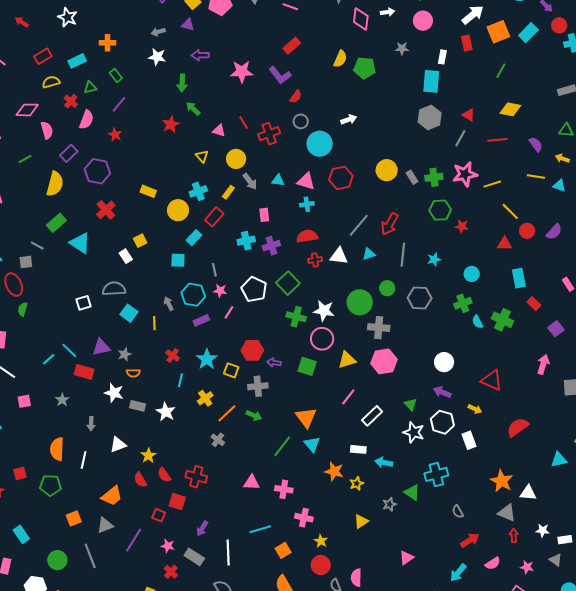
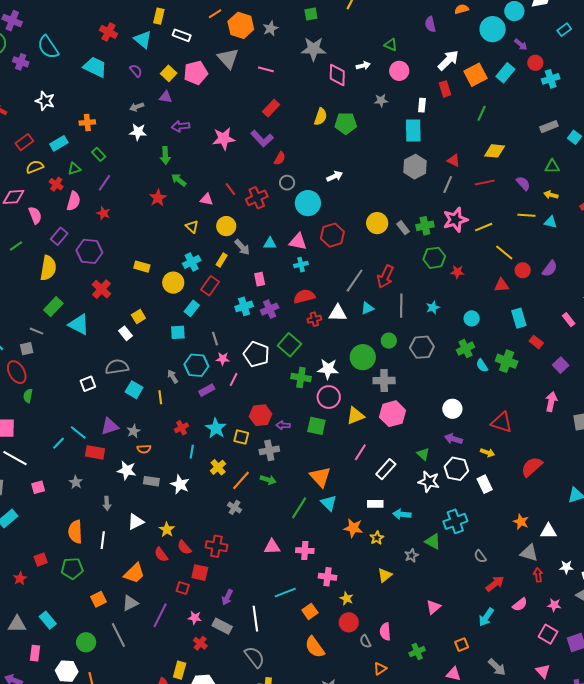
red cross: (173, 356) -> (182, 428), turned 32
orange star: (502, 481) -> (521, 522), size x0.7

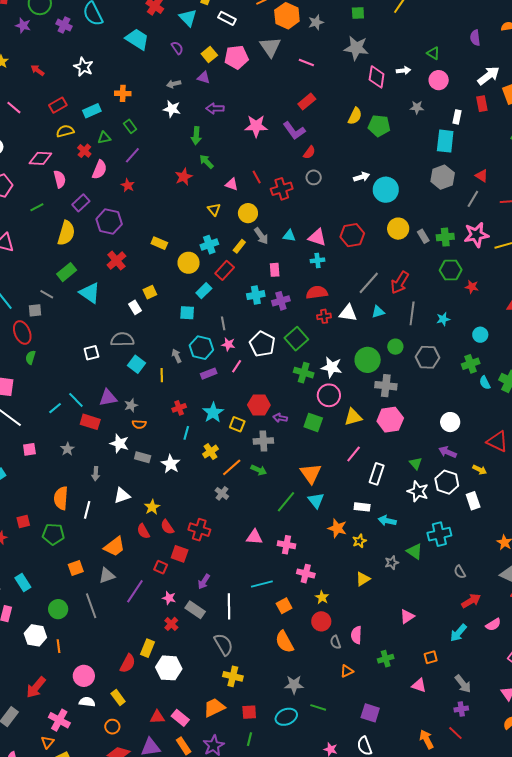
cyan circle: (308, 203) -> (386, 190), moved
white rectangle: (386, 469) -> (377, 474), turned -30

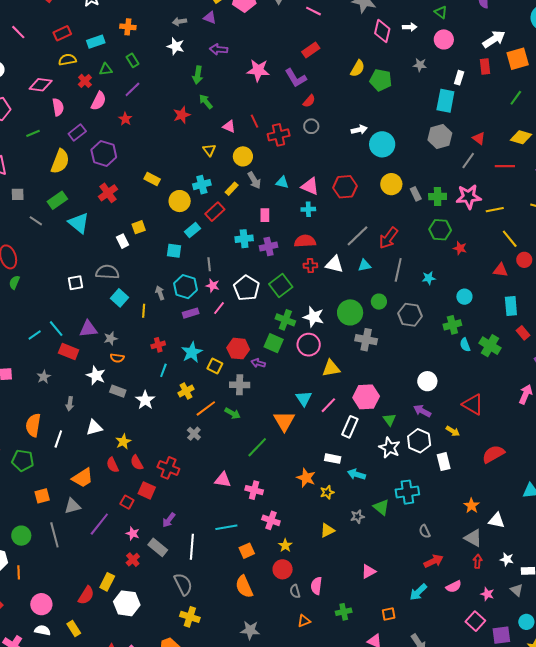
gray square: (35, 310) -> (18, 194), moved
pink hexagon: (390, 420) -> (366, 397), moved
green square: (313, 422) -> (274, 343), moved
cyan triangle: (316, 500) -> (304, 398), moved

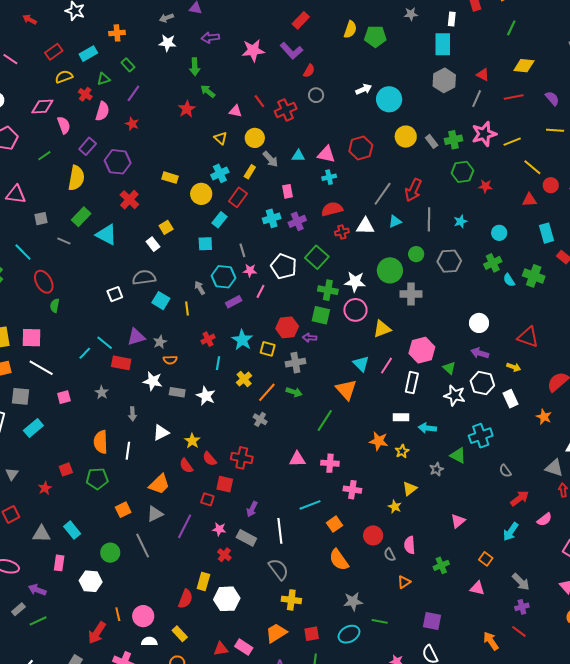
orange star: (472, 506) -> (544, 417), moved
yellow star: (285, 545) -> (395, 507), moved
orange line: (19, 572) -> (118, 614), moved
orange square: (389, 614) -> (486, 559), turned -32

